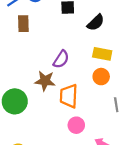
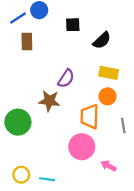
orange trapezoid: (69, 96) -> (90, 117), moved
pink circle: (76, 125) -> (82, 147), size x1.5

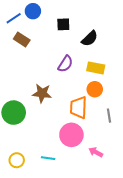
brown rectangle: (27, 41) -> (22, 40), turned -56
purple semicircle: (66, 78) -> (65, 64), moved
cyan line: (47, 179) -> (48, 158), moved

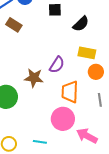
purple semicircle: (65, 64) -> (57, 65), moved
orange circle: (95, 89) -> (96, 72), moved
pink arrow: (96, 152) -> (87, 136), size x1.5

